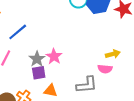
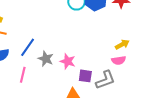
gray star: (37, 59) -> (46, 59), moved
purple square: (39, 73) -> (85, 76), moved, turned 32

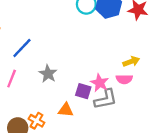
gray star: (46, 59) -> (48, 74), moved
pink star: (68, 61) -> (100, 83), moved

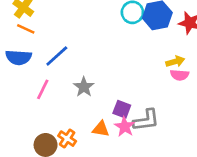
yellow arrow: (131, 62) -> (175, 61), moved
pink semicircle: (124, 79) -> (180, 75), moved
pink star: (100, 83) -> (125, 127), moved

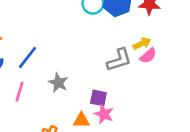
pink semicircle: (180, 75) -> (148, 56), turned -36
gray L-shape: (146, 120) -> (119, 60), moved

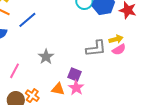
blue line: (28, 57) -> (27, 20), moved
pink line: (19, 92) -> (15, 71), moved

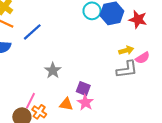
gray L-shape: (96, 48) -> (127, 69), moved
pink semicircle: (119, 50) -> (143, 58), moved
pink line: (15, 71) -> (31, 101), moved

